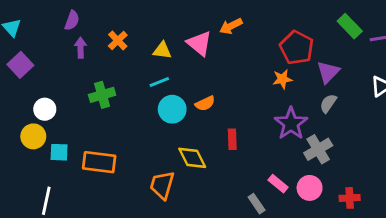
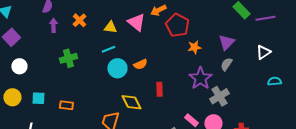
red pentagon: (297, 48) -> (177, 25), moved
white circle: (45, 109) -> (19, 66), moved
yellow circle: (33, 136) -> (12, 97), moved
orange rectangle: (99, 162) -> (66, 105), size x0.6

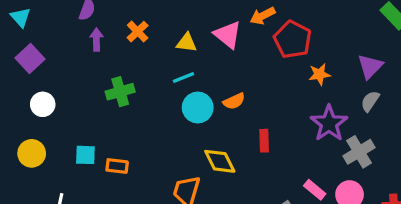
cyan square: (38, 98) -> (85, 155), moved

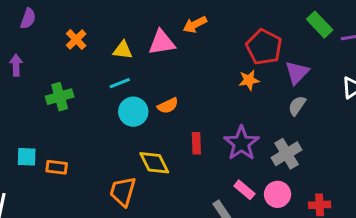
pink triangle: (228, 35) -> (162, 43), turned -48
purple arrow: (96, 39) -> (16, 65), moved
red pentagon: (293, 39) -> (264, 47), moved
purple star: (329, 123) -> (241, 143), moved

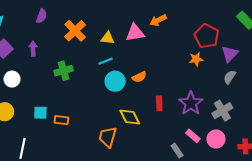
orange cross: (76, 40) -> (75, 31), size x1.5

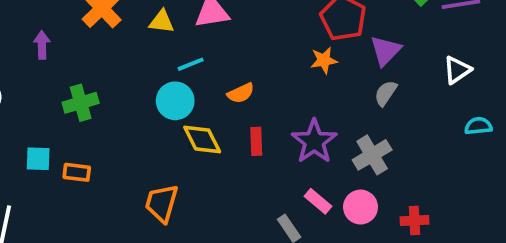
purple arrow: (33, 49) -> (42, 45), moved
cyan line: (106, 61) -> (191, 64), moved
green cross: (64, 71) -> (81, 103), moved
orange semicircle: (139, 77) -> (241, 93), moved
yellow diamond: (130, 117) -> (202, 139), moved

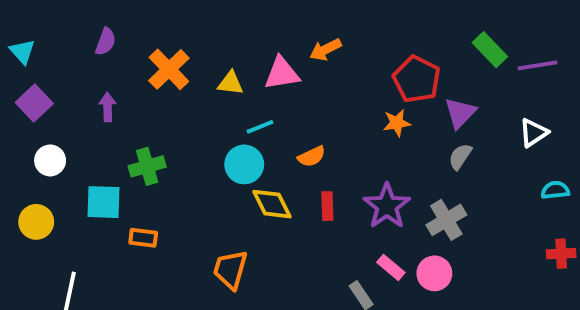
cyan square: (38, 159) -> (104, 202), moved, size x1.4
red cross: (415, 221) -> (561, 254), moved

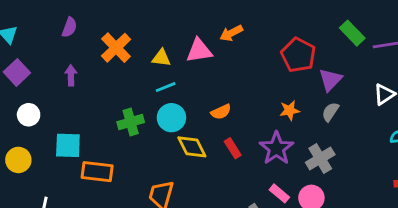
orange star: (397, 123) -> (290, 110), moved
cyan line: (260, 127) -> (166, 87), moved
green cross: (147, 166) -> (131, 122), moved
red rectangle: (327, 206) -> (233, 148), turned -30
orange rectangle: (143, 238) -> (97, 172), size x1.5

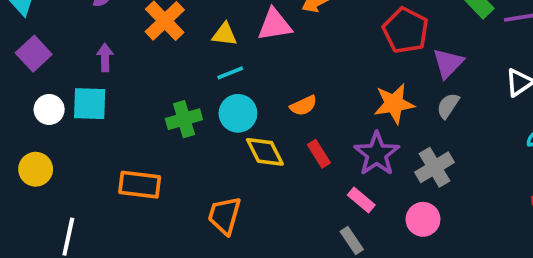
orange star: (290, 110) -> (394, 104), size x1.5
cyan square: (68, 145) -> (90, 104), moved
pink rectangle: (279, 193) -> (361, 200), moved

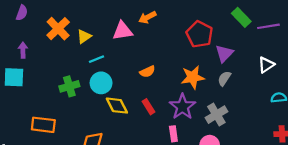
yellow triangle: (224, 34) -> (84, 37), moved, turned -42
orange semicircle: (303, 106) -> (147, 72), moved
pink rectangle: (361, 200) -> (173, 134), turned 42

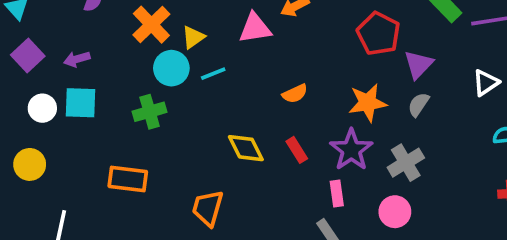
purple arrow: (23, 50) -> (77, 59), moved, turned -105
cyan circle: (101, 83) -> (171, 68), moved
green cross: (69, 86) -> (150, 112), moved

